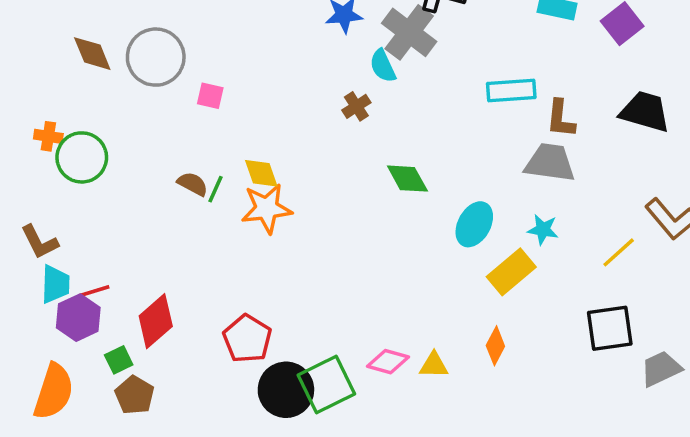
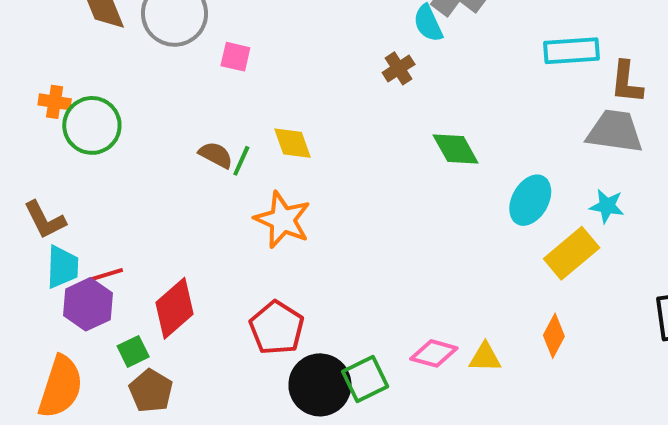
orange star: (267, 208) -> (283, 220), moved, turned 30
green square: (326, 384) -> (365, 379), size x0.7

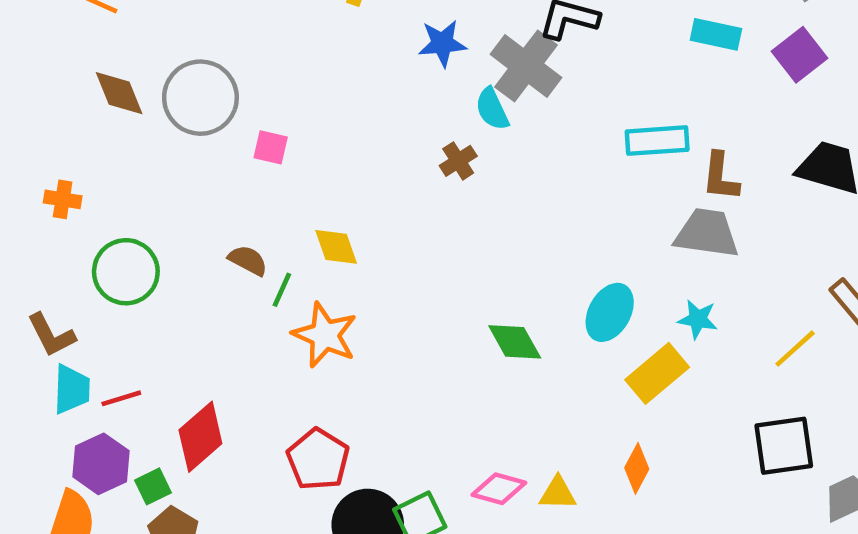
green circle: (92, 125) -> (126, 272), moved
green diamond: (456, 149) -> (515, 342), moved
green line: (241, 161) -> (282, 290), moved
purple hexagon: (88, 304) -> (101, 464), moved

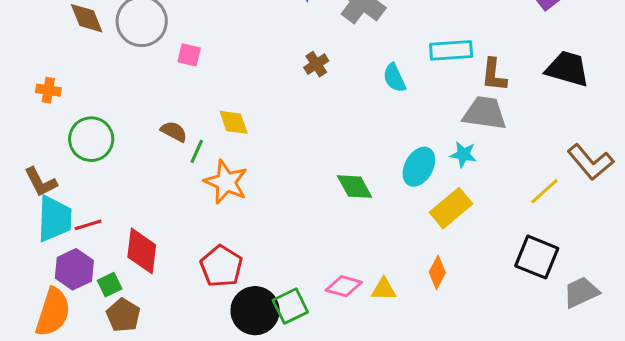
cyan semicircle: (492, 109) -> (394, 78), moved
cyan star: (698, 319) -> (463, 154), moved
cyan trapezoid: (72, 389) -> (54, 219), size x1.4
red diamond: (200, 437) -> (142, 251), turned -42
black square: (784, 446) -> (537, 257), turned 30

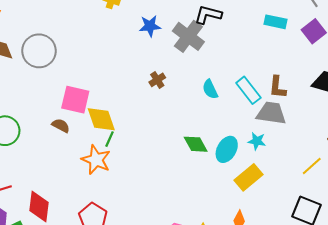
cyan rectangle: (451, 50) -> (248, 90), moved, turned 56
pink square: (189, 55) -> (75, 100), moved, size x1.8
yellow diamond: (234, 122) -> (101, 119), size x1.4
green line: (197, 151) -> (110, 139), moved
green diamond: (355, 187) -> (196, 144), moved

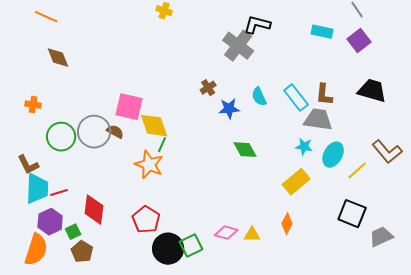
blue star: (150, 26) -> (229, 109), moved
gray circle: (39, 51) -> (94, 132), moved
cyan ellipse: (227, 149) -> (333, 155), moved

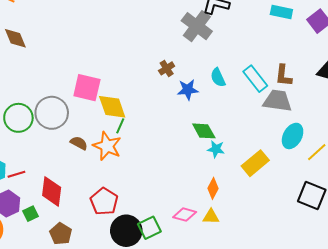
brown semicircle: (115, 132) -> (79, 143), moved
cyan star: (304, 147) -> (216, 149), moved
orange diamond: (287, 224) -> (213, 188), moved
brown pentagon: (82, 252) -> (61, 234), moved

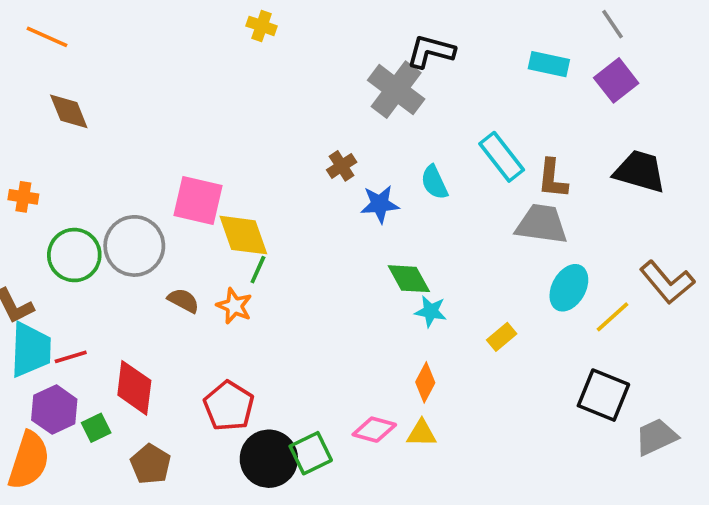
cyan rectangle: (255, 79) -> (502, 157), moved
orange star: (107, 146) -> (234, 306), size x0.7
yellow rectangle: (255, 163) -> (502, 337), size x0.6

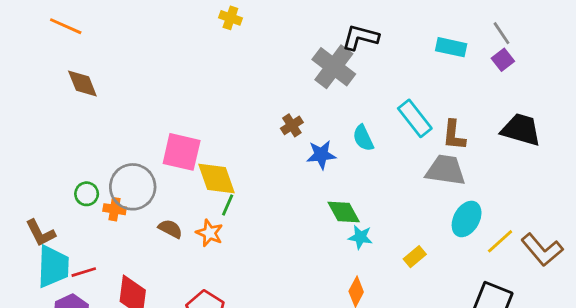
gray line: (613, 24) -> (501, 33), moved
purple square: (616, 80) -> (503, 60), size x0.7
orange cross: (23, 197) -> (115, 209), moved
green circle: (74, 255) -> (87, 194), size x0.6
brown L-shape: (667, 282) -> (542, 250), moved

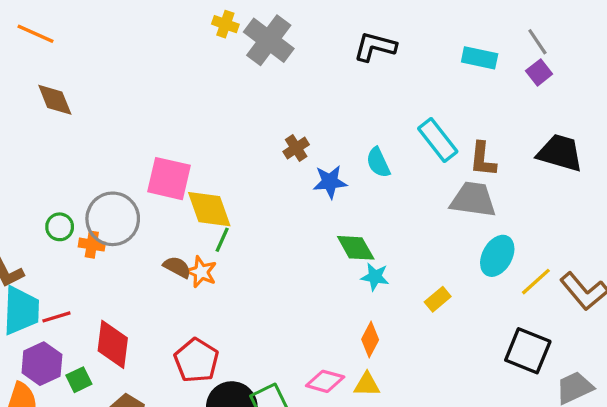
gray cross: (334, 67) -> (269, 40), moved
brown semicircle: (170, 229) -> (177, 267), moved

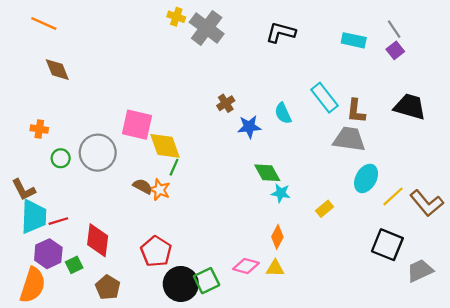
orange cross: (92, 245) -> (39, 129), moved

